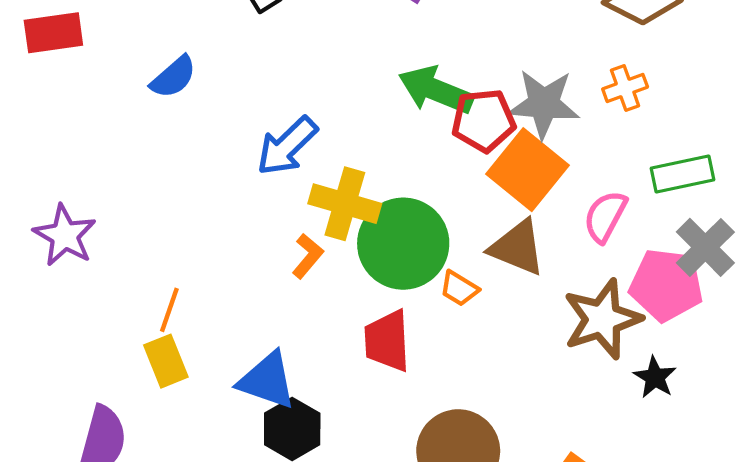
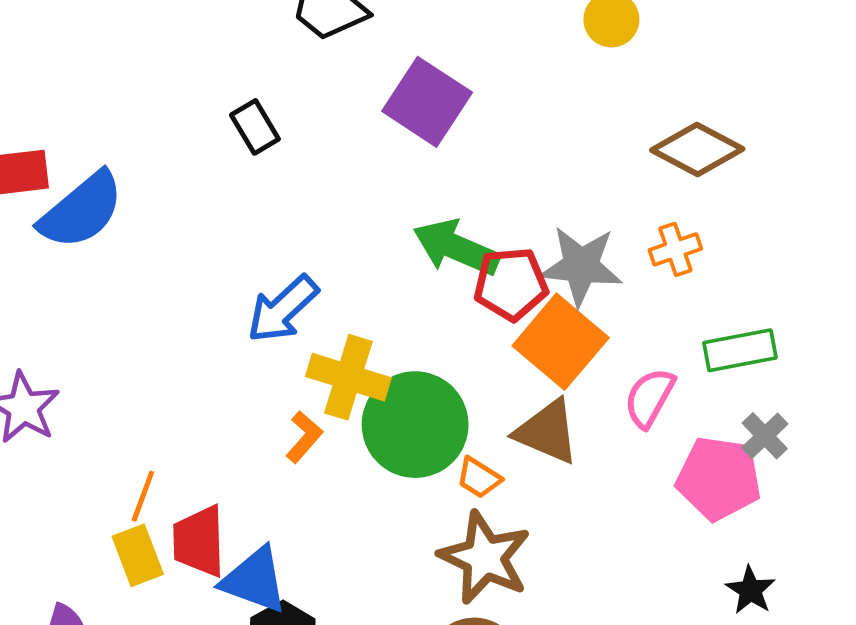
blue semicircle: (173, 77) -> (81, 210), moved, size x1.6
gray cross: (705, 247) -> (765, 436), size x0.7
brown star: (602, 319) -> (485, 558), moved, turned -30
red trapezoid: (387, 341) -> (199, 541), moved
black star: (655, 377) -> (750, 590), moved

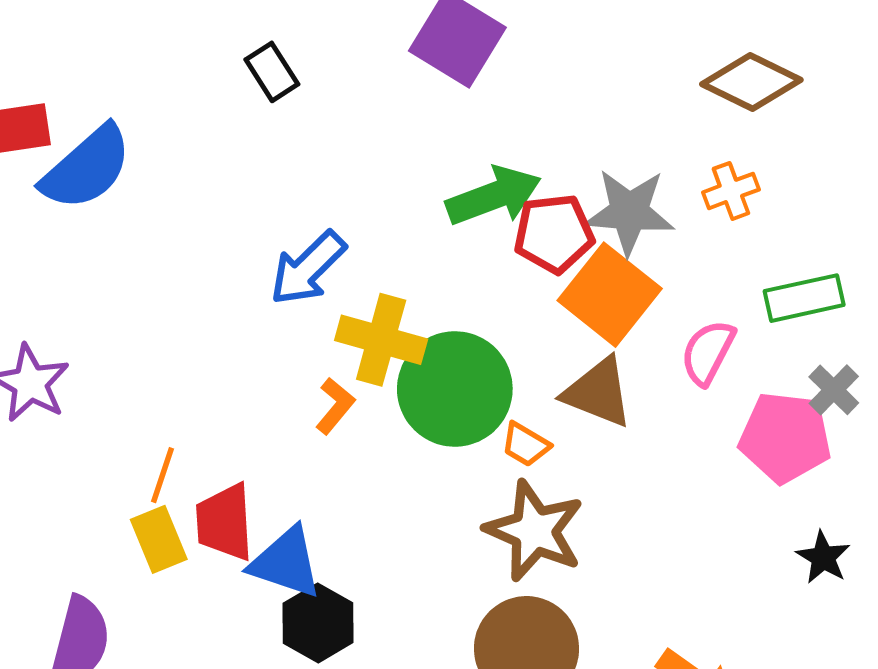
green arrow: (456, 248) -> (494, 196), turned 138

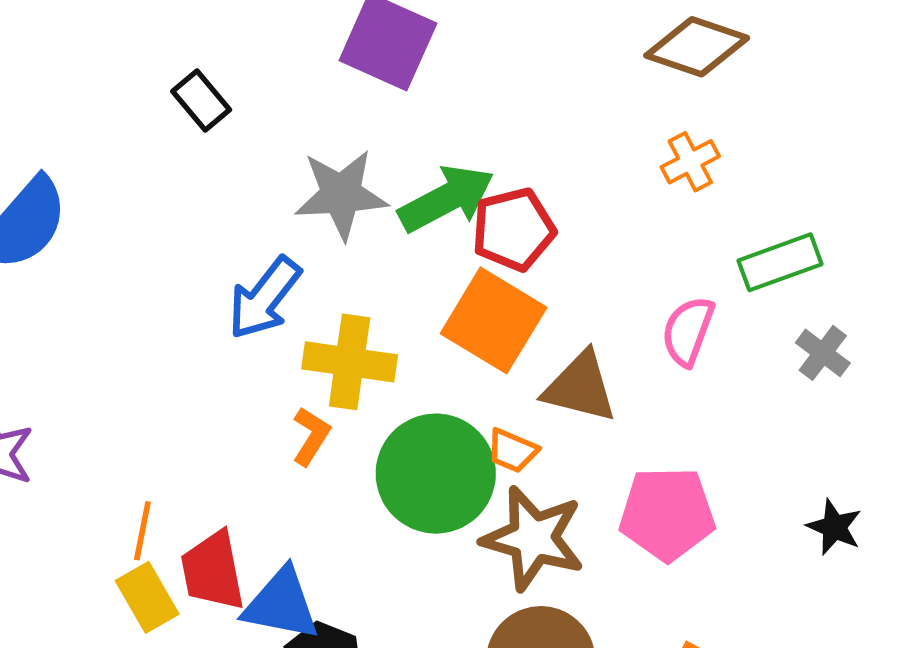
gray star: (629, 212) -> (341, 194), moved
orange square: (610, 295) -> (494, 320), moved
green circle: (455, 389) -> (436, 474), moved
pink pentagon: (785, 437) -> (667, 514), moved

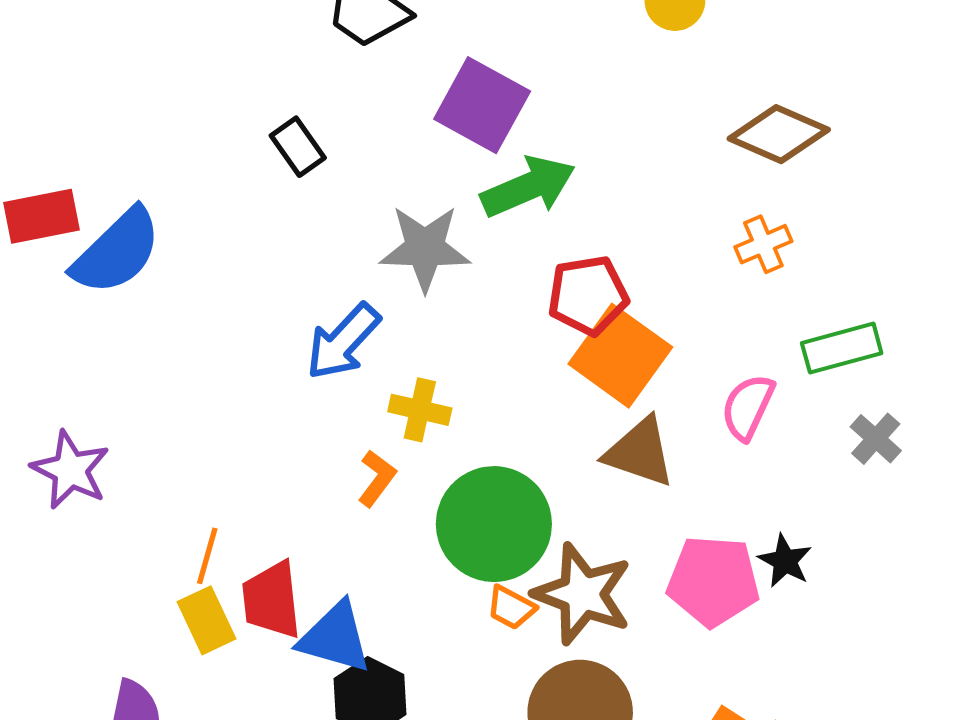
green arrow: (446, 199) -> (528, 187), moved
orange square: (494, 320) -> (620, 356), moved
yellow cross: (350, 362) -> (420, 410), size x0.7
orange trapezoid: (512, 451) -> (511, 608), moved
black star: (834, 527) -> (785, 561), moved

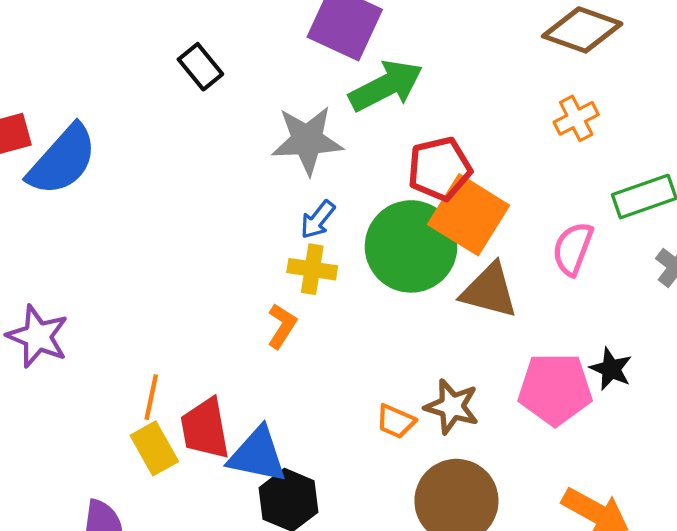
blue arrow: (343, 342) -> (318, 220), moved, size x0.6
green circle: (494, 524) -> (411, 246), moved
brown star: (583, 594) -> (452, 407), size x0.7

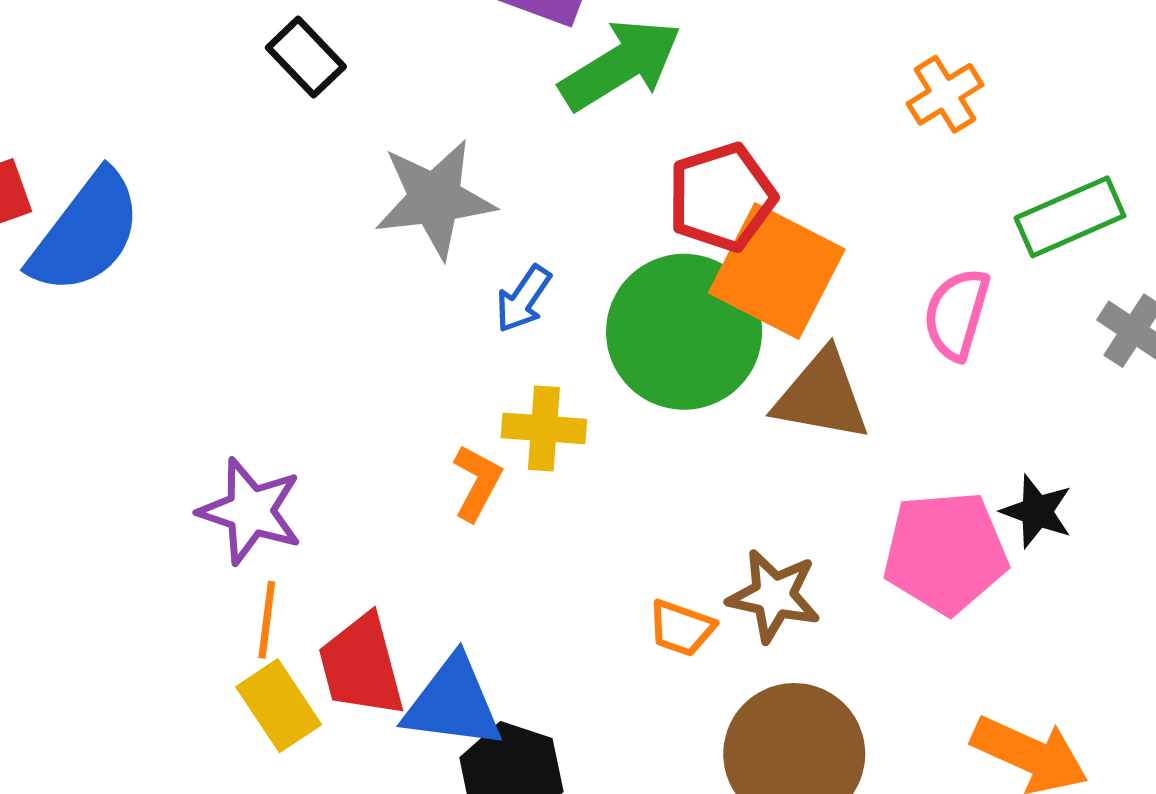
gray star: (307, 140) -> (435, 199), moved
yellow cross: (312, 269) -> (544, 428), moved
purple star: (38, 336) -> (250, 511), moved

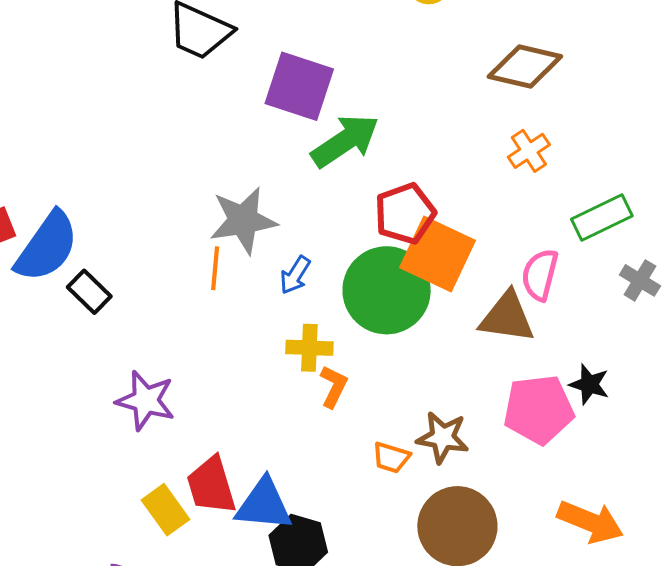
black rectangle: (306, 57) -> (89, 292), moved
brown triangle: (822, 396) -> (507, 317), moved
orange L-shape: (477, 483) -> (334, 387), moved
orange line: (267, 620) -> (215, 268), moved

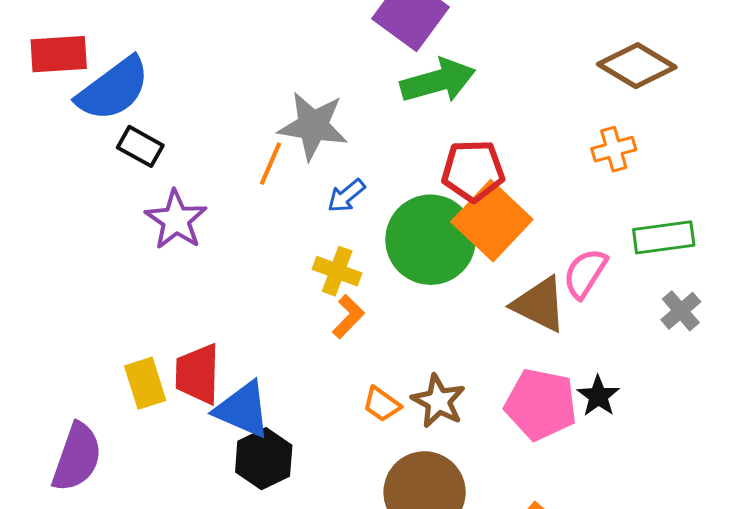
black rectangle: (89, 292) -> (140, 146), turned -33
purple star: (146, 400) -> (176, 220), moved

